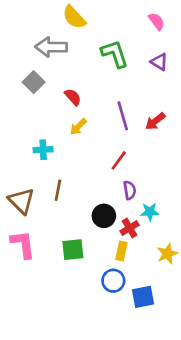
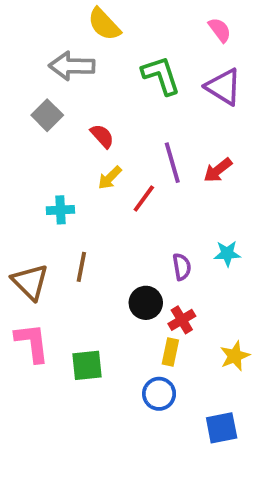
purple triangle: (159, 62) -> (223, 87), size x1.5
red line: (119, 160) -> (144, 199), moved
cyan star: (150, 212) -> (227, 254), moved
green square: (73, 250) -> (87, 365), moved
blue square: (143, 297) -> (222, 428), moved

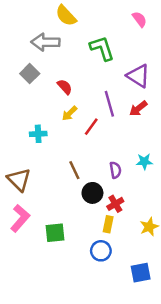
purple triangle: (223, 87) -> (138, 76), moved
brown line: (81, 267) -> (74, 170), moved, turned -36
pink L-shape: (32, 343) -> (20, 218), turned 48

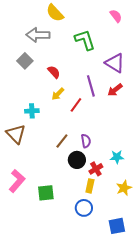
cyan star: (144, 162) -> (117, 157), moved
brown line: (74, 170) -> (62, 141), turned 63
purple semicircle: (115, 170) -> (86, 141), moved
brown triangle: (19, 180) -> (16, 134), moved

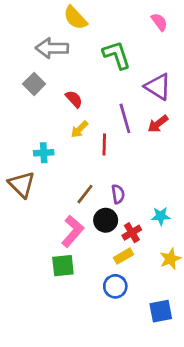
red line: (76, 105) -> (104, 145), turned -35
pink L-shape: (17, 181) -> (73, 231), moved
yellow rectangle: (90, 186) -> (124, 256), turned 48

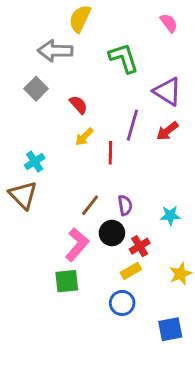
yellow semicircle: (75, 18) -> (80, 19), turned 68
purple line: (125, 118) -> (132, 125), turned 32
cyan cross: (44, 153) -> (35, 162), moved, turned -30
cyan star: (161, 216) -> (170, 215), moved

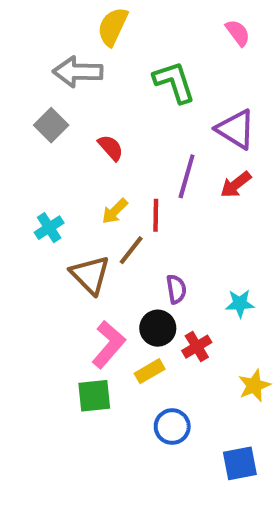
yellow arrow: (84, 137) -> (115, 211), moved
brown triangle: (23, 195) -> (90, 275), moved
brown line: (90, 205) -> (131, 250), moved
yellow rectangle: (131, 271) -> (150, 371), moved

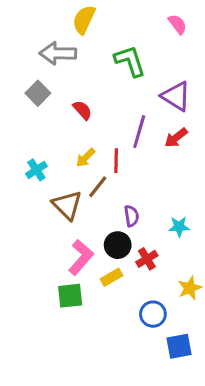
blue circle: (172, 427) -> (153, 314), moved

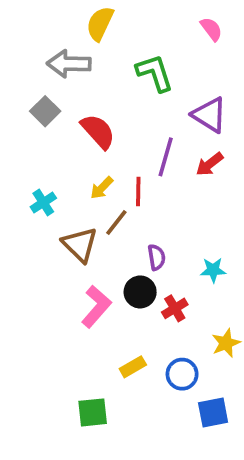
red semicircle: (82, 110) -> (98, 131), size x1.5
yellow rectangle: (112, 277) -> (133, 367), moved
green square: (70, 296) -> (93, 412), moved

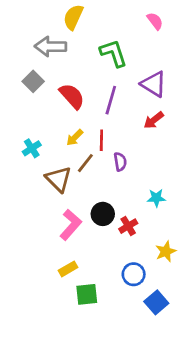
purple line: (166, 157) -> (111, 100), moved
purple semicircle: (157, 257) -> (120, 162), moved
yellow rectangle: (133, 367) -> (68, 269), moved
green square: (93, 412) -> (87, 294), moved
blue square: (213, 412) -> (156, 302), turned -30

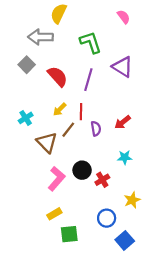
red arrow: (154, 120) -> (123, 122), moved

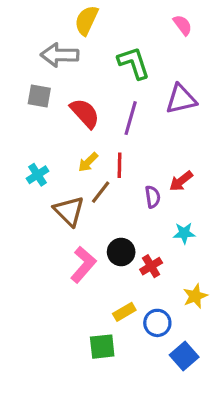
gray square: (27, 65) -> (39, 96), turned -35
purple triangle: (123, 67) -> (181, 99), turned -45
purple semicircle: (96, 129) -> (153, 197), moved
yellow rectangle: (54, 214) -> (124, 312), moved

